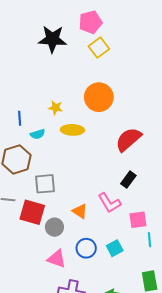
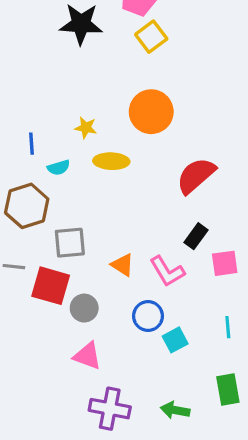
orange triangle: (80, 211) -> (122, 265), moved
pink square: (138, 220) -> (225, 263), moved
blue circle: (86, 248) -> (148, 316), moved

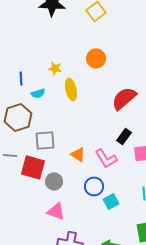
orange circle: (151, 112) -> (96, 58), size x0.7
yellow ellipse: (111, 161) -> (71, 89), turned 75

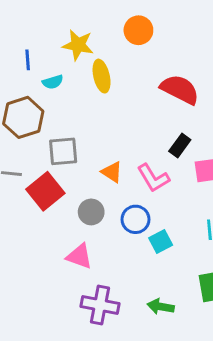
yellow star: (55, 68) -> (78, 45), size x1.5
red semicircle: (124, 98) -> (180, 89), turned 68
red square: (33, 167) -> (45, 191), turned 35
gray circle: (54, 181) -> (91, 212), moved

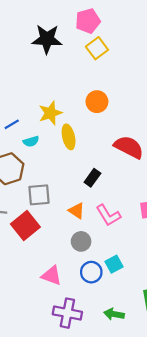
yellow star: (78, 45) -> (50, 113), turned -30
blue line: (28, 60) -> (12, 124), turned 63
black rectangle: (180, 145) -> (92, 178), moved
gray circle: (91, 212) -> (81, 241), moved
blue circle: (136, 219) -> (91, 272), moved

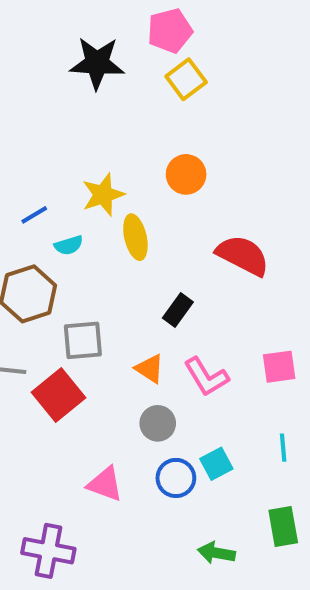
purple cross: (67, 313) -> (48, 551), moved

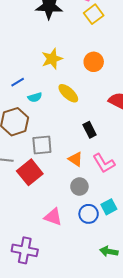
yellow star: (103, 195) -> (52, 59), moved
yellow ellipse: (135, 237) -> (68, 93), turned -35
black rectangle: (178, 310) -> (90, 130), turned -63

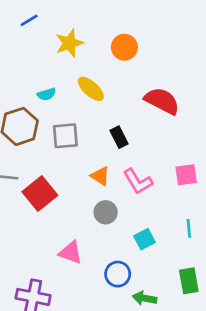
blue line: (18, 82) -> (29, 20), moved
gray square: (42, 145) -> (65, 136), moved
blue circle: (89, 214) -> (118, 274), moved

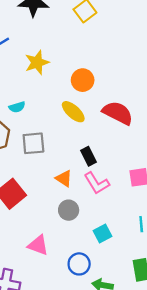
orange circle: (124, 47) -> (83, 80), moved
yellow ellipse: (91, 89) -> (73, 112), moved
black rectangle: (119, 137) -> (88, 156), moved

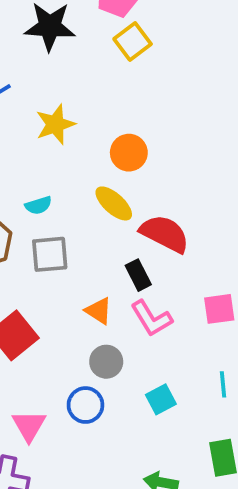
cyan semicircle: (17, 107) -> (38, 205), moved
red semicircle: (118, 113) -> (165, 234), moved
pink triangle: (38, 245) -> (29, 426), moved, turned 40
blue circle: (79, 264) -> (85, 405), moved

